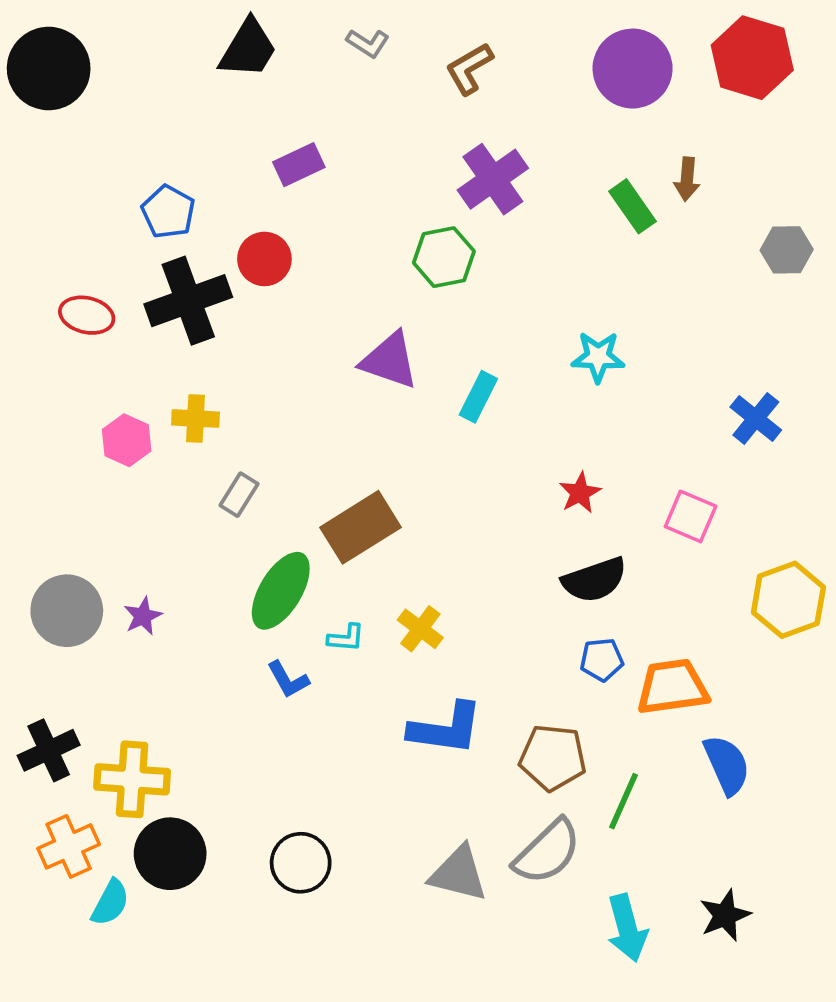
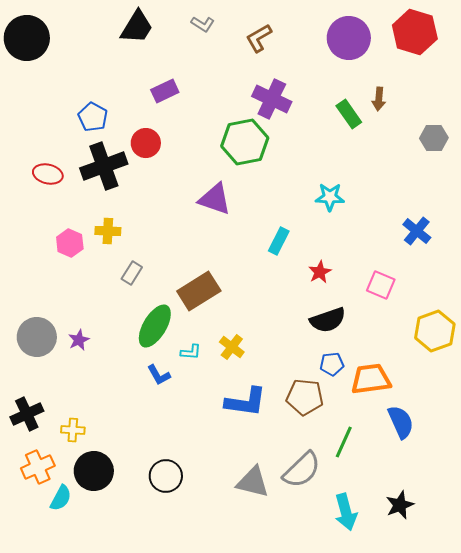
purple cross: (493, 179) -> (272, 99), turned -30
green hexagon: (444, 257) -> (245, 142), size x1.4
cyan rectangle: (478, 397) -> (279, 241), moved
brown pentagon: (553, 758) -> (305, 397), moved
yellow cross: (132, 779) -> (73, 430), size x0.6

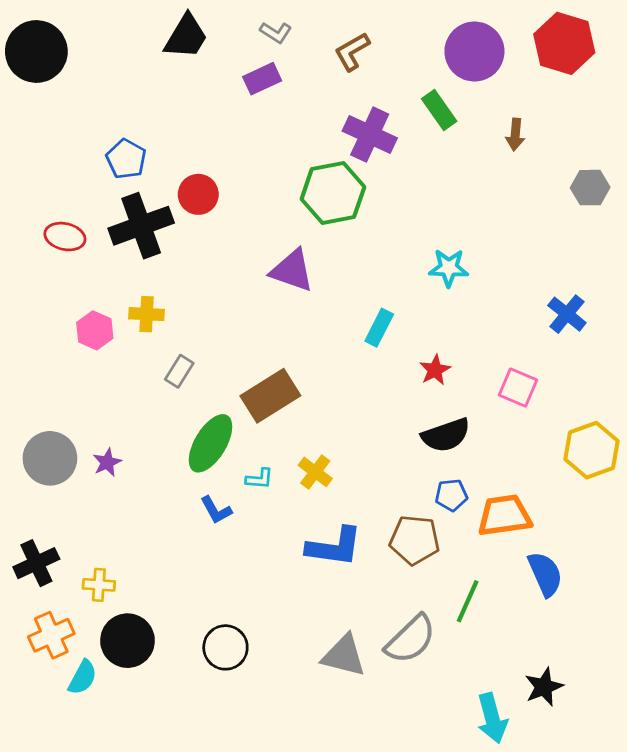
purple rectangle: (165, 91) -> (262, 79), moved
green rectangle: (349, 114) -> (439, 110), moved
cyan arrow: (346, 512) -> (492, 718), moved

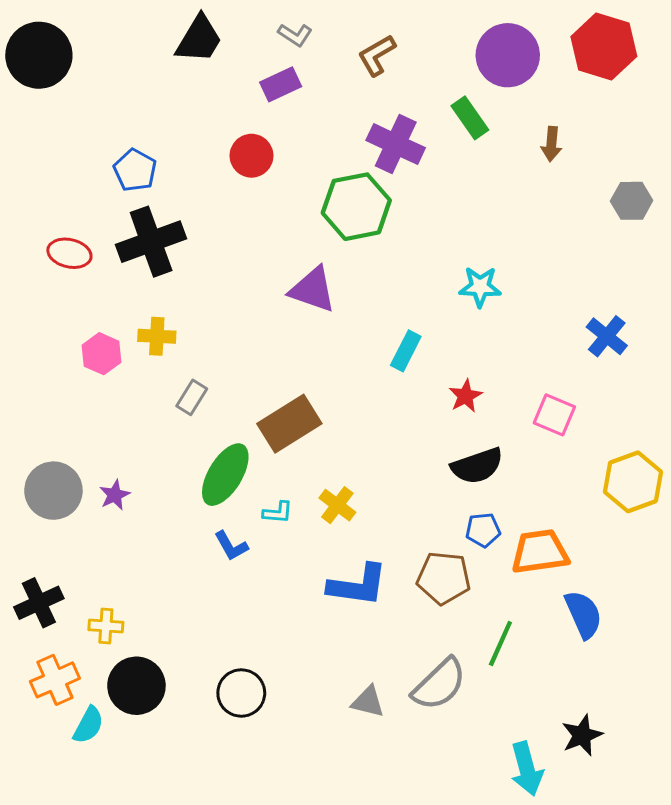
red circle: (198, 194) -> (251, 156), moved
gray triangle: (344, 656) -> (368, 702), size x0.7

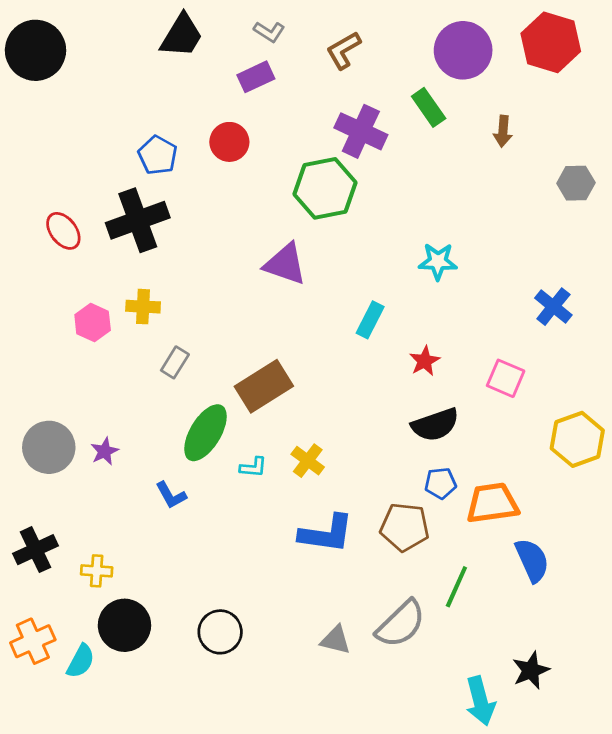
blue pentagon: (135, 170) -> (158, 155), moved
red ellipse: (69, 253) -> (63, 231), turned 39
blue L-shape: (231, 546) -> (171, 495), moved
orange cross: (55, 680) -> (33, 641), moved

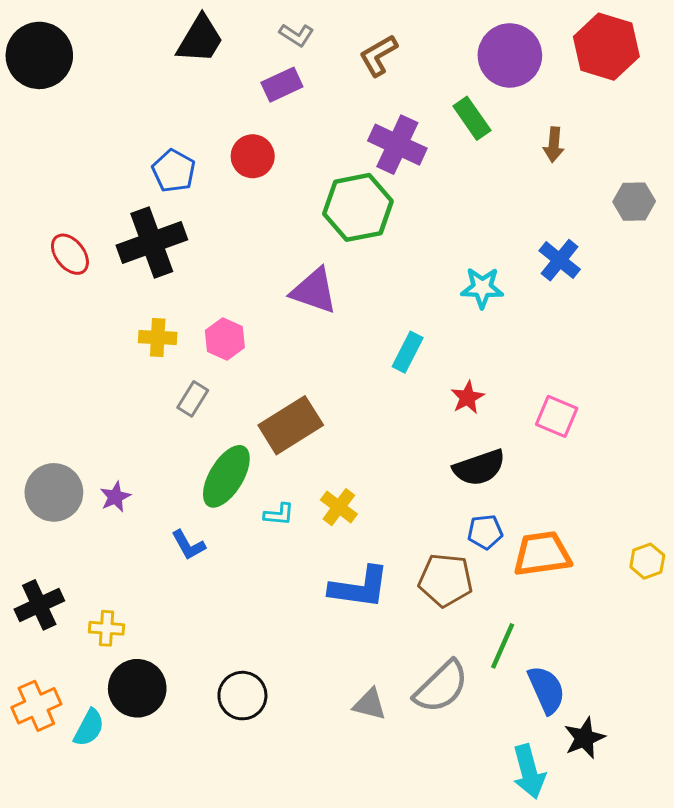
blue cross: (553, 307) -> (560, 260), moved
pink hexagon: (93, 323) -> (225, 339), moved
yellow hexagon: (577, 439) -> (647, 561), moved, size x0.6
blue semicircle: (532, 560) -> (546, 690), moved

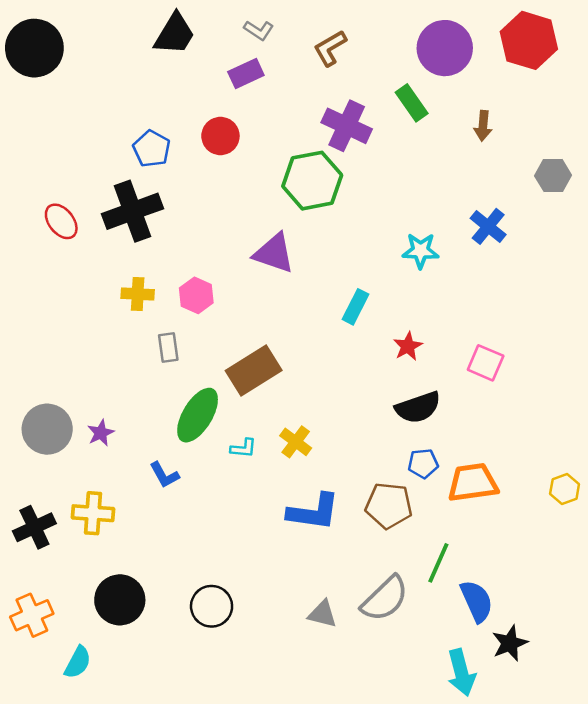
gray rectangle: (193, 399) -> (168, 348), turned -40
yellow cross: (107, 628) -> (93, 513), moved, size x1.4
cyan semicircle: (89, 728) -> (78, 662), moved

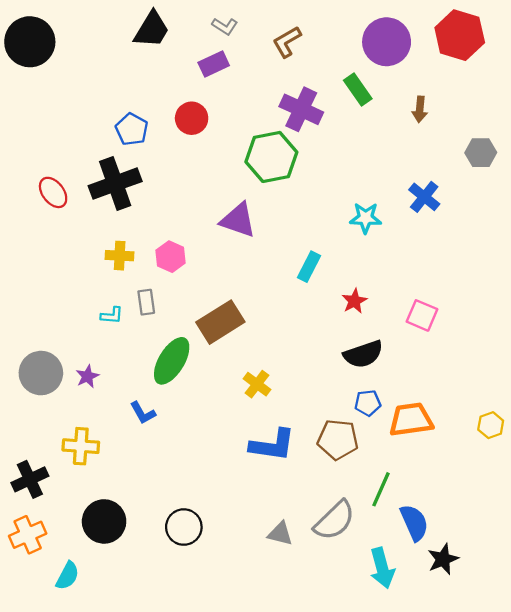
cyan L-shape: (243, 448) -> (112, 315), moved
black cross: (34, 527) -> (30, 479), moved
cyan arrow: (461, 673) -> (382, 568), moved

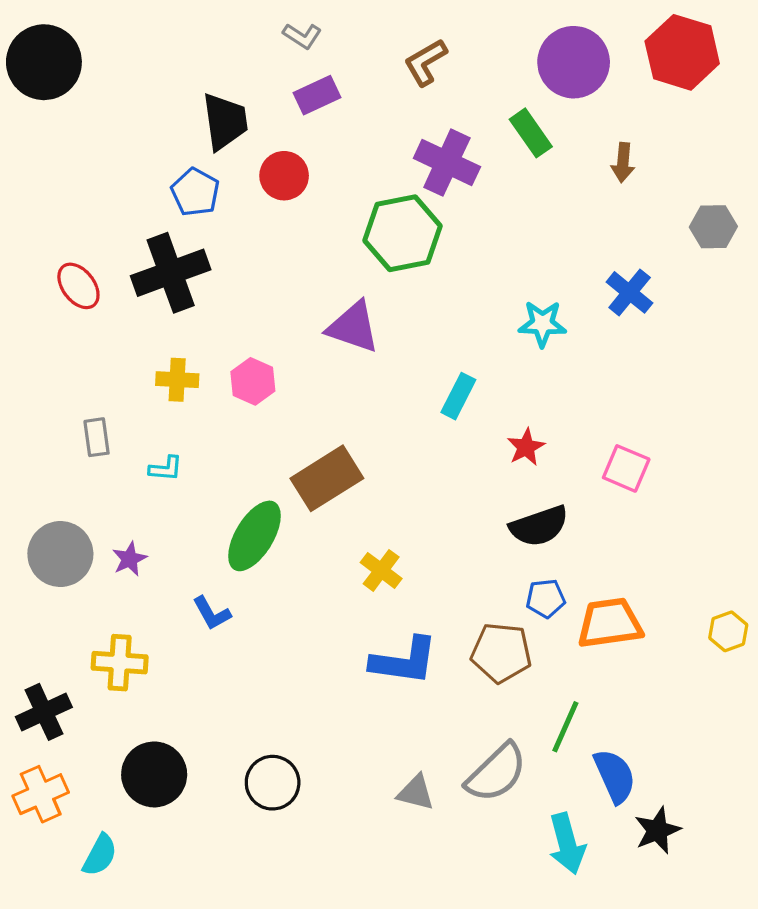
gray L-shape: (225, 26) -> (302, 36), moved
black trapezoid: (152, 30) -> (225, 121), moved, turned -39
gray rectangle: (146, 302) -> (97, 437), moved

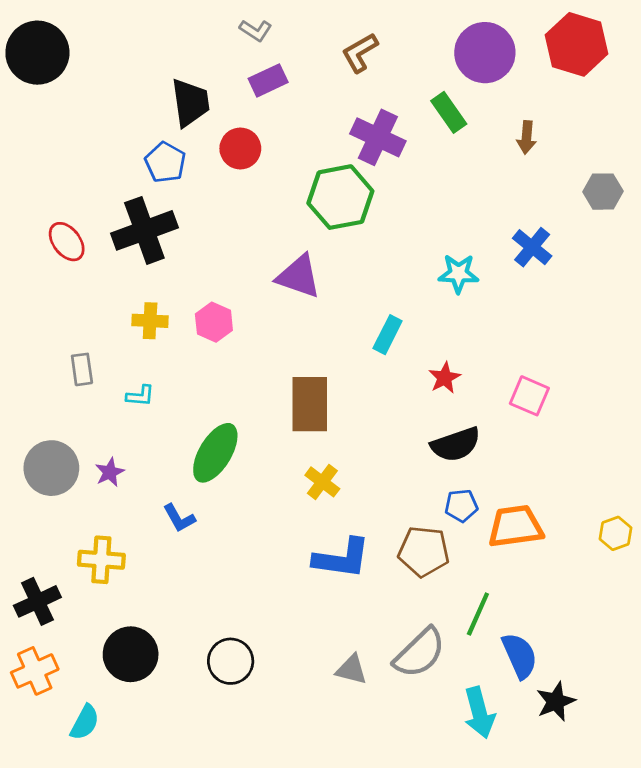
brown rectangle: (327, 478) -> (310, 404), moved, turned -58

